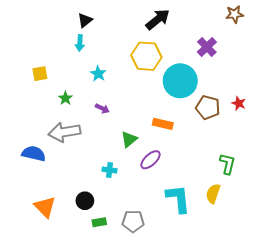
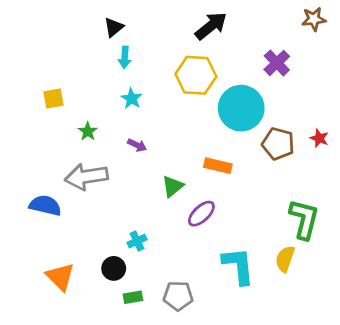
cyan arrow: (80, 43) -> (125, 57), moved
green L-shape: (227, 164) -> (304, 219), size x1.4
cyan cross: (110, 170) -> (137, 241), moved, turned -32

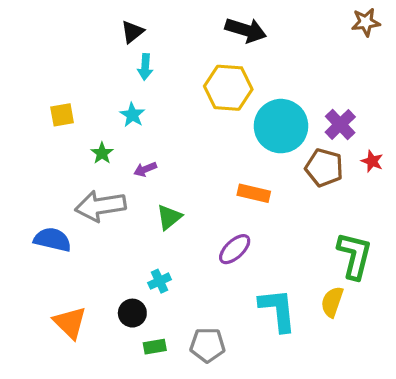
black arrow: (211, 26) -> (246, 30), turned 56
purple cross: (277, 63) -> (340, 124), moved
cyan star: (132, 99) -> (132, 115), moved
purple arrow: (137, 145) -> (145, 169), moved, turned 132
green triangle: (173, 186) -> (169, 217), moved

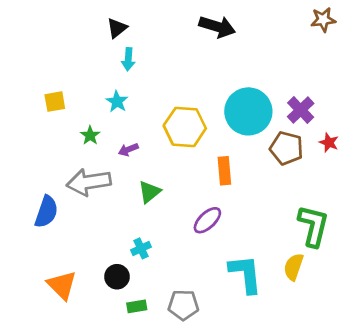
yellow hexagon: (228, 88) -> (185, 127), moved
orange rectangle: (254, 193) -> (224, 171), turned 72
blue semicircle: (52, 240) -> (46, 212), turned 96

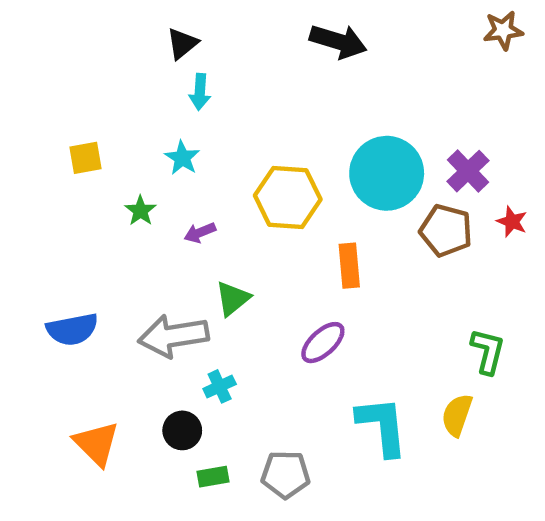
gray arrow: (89, 182) -> (173, 336), moved
blue semicircle: (46, 212) -> (72, 329), turned 60
green L-shape: (313, 226) -> (488, 351), size x0.7

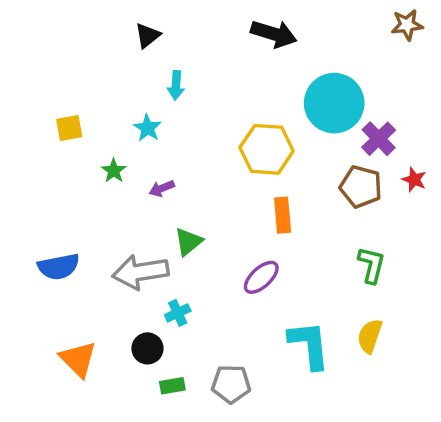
cyan arrow: (200, 92) -> (176, 85), moved
cyan circle: (387, 173) -> (334, 103), moved
yellow hexagon: (288, 197) -> (267, 149), moved
green L-shape: (488, 351) -> (371, 265), moved

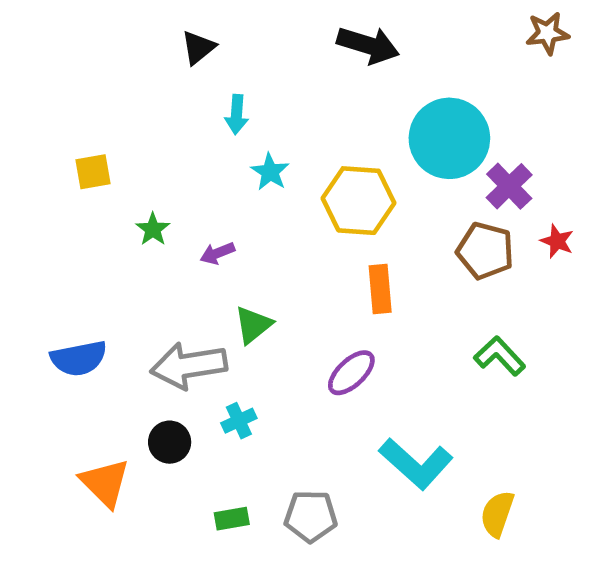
cyan star: (147, 128) -> (270, 172), moved
green L-shape: (371, 265) -> (500, 356), turned -57
yellow semicircle: (370, 336) -> (497, 514), moved
cyan L-shape: (309, 345) -> (416, 464), turned 138
black circle: (147, 348) -> (170, 442), moved

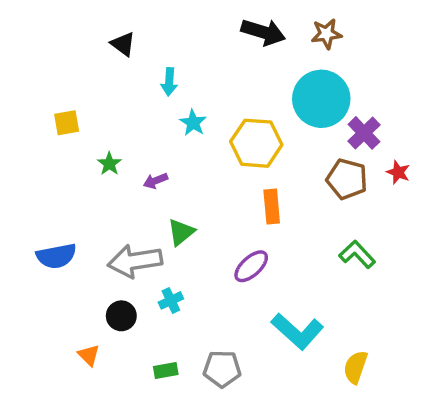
brown star: (547, 33) -> (326, 34), moved
black triangle: (198, 47) -> (123, 44), moved, turned -44
orange triangle: (105, 483) -> (89, 355), moved, size x0.6

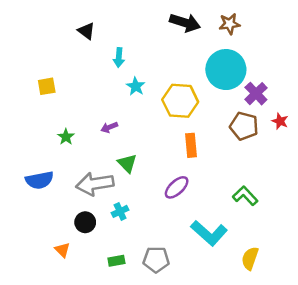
green star: (109, 164) -> (66, 137), moved
green triangle: (181, 232) -> (127, 163), turned -35
green L-shape: (357, 254) -> (245, 196), moved

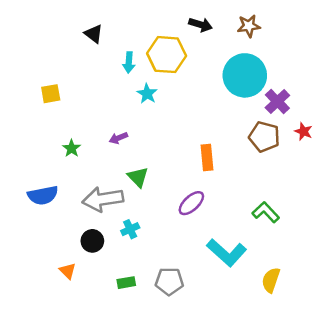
black arrow: (185, 23) -> (201, 25), size x0.7
yellow hexagon: (180, 101) -> (167, 55), moved

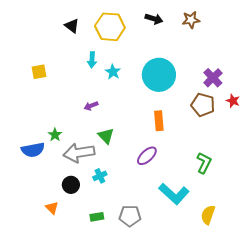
yellow hexagon: (167, 55) -> (110, 27), moved
cyan arrow: (129, 62) -> (92, 60), moved
cyan circle: (245, 75) -> (159, 75), moved
green star: (71, 148) -> (55, 135), moved
green L-shape: (266, 212) -> (204, 163), turned 70

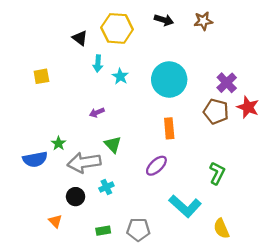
black triangle: (72, 26) -> (80, 38), moved
red star: (233, 101) -> (248, 107), size x1.5
yellow semicircle: (208, 215) -> (221, 229), turned -42

